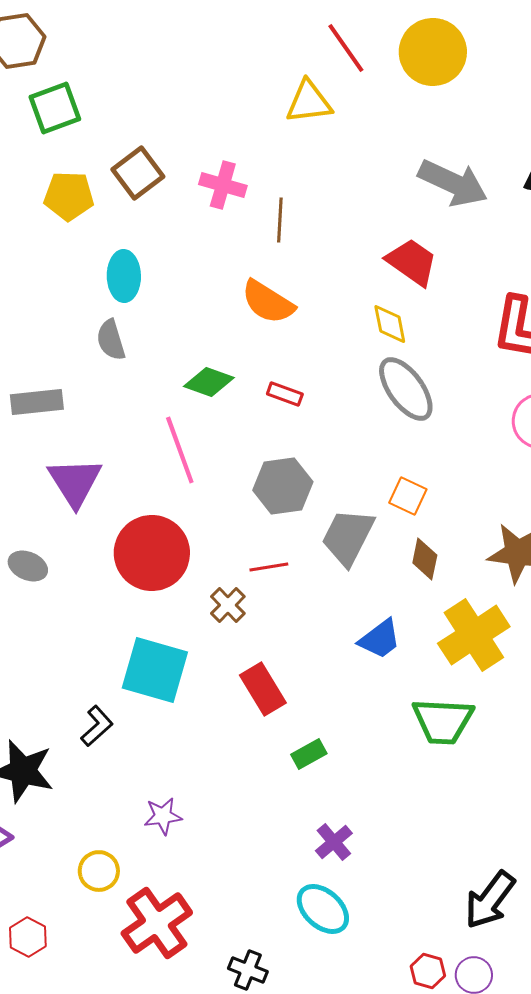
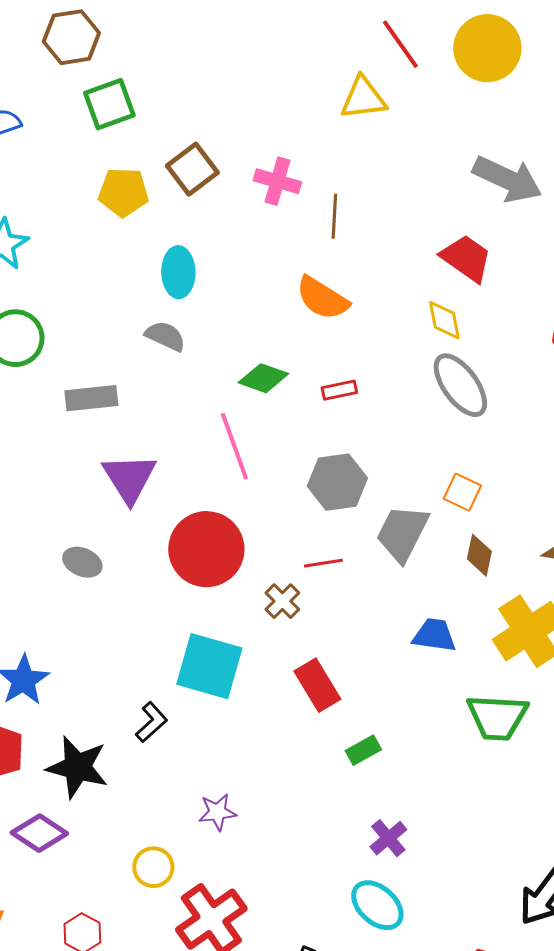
gray semicircle: (111, 340) -> (165, 336), turned 132
red rectangle: (285, 394) -> (339, 390), turned -32
blue trapezoid: (380, 639) -> (434, 635), turned -135

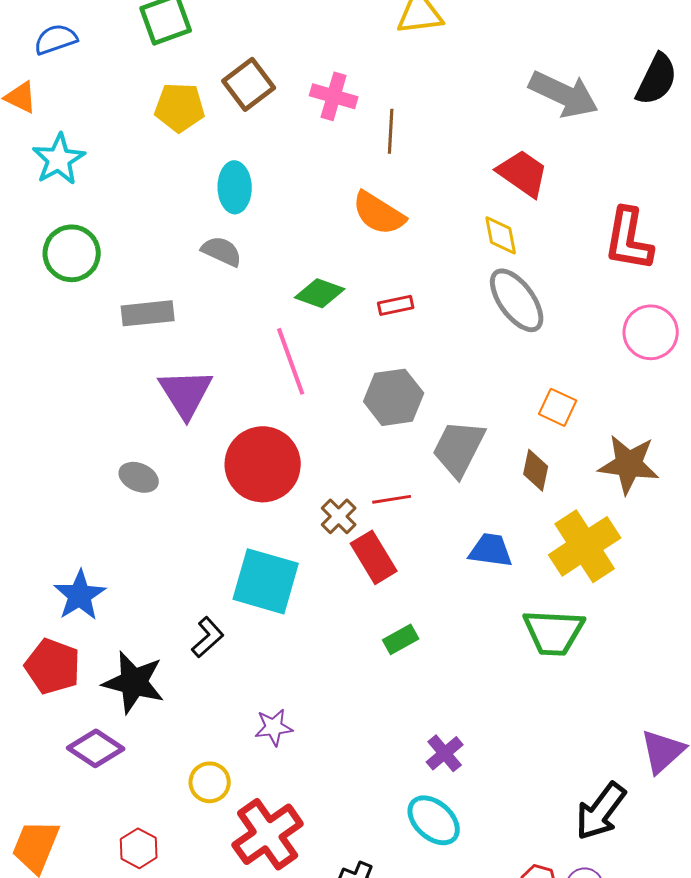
orange square: (462, 492) -> (558, 407), moved
red line: (323, 563) -> (392, 499), moved
red rectangle: (317, 685) -> (374, 557), moved
green rectangle: (363, 750) -> (401, 639), moved

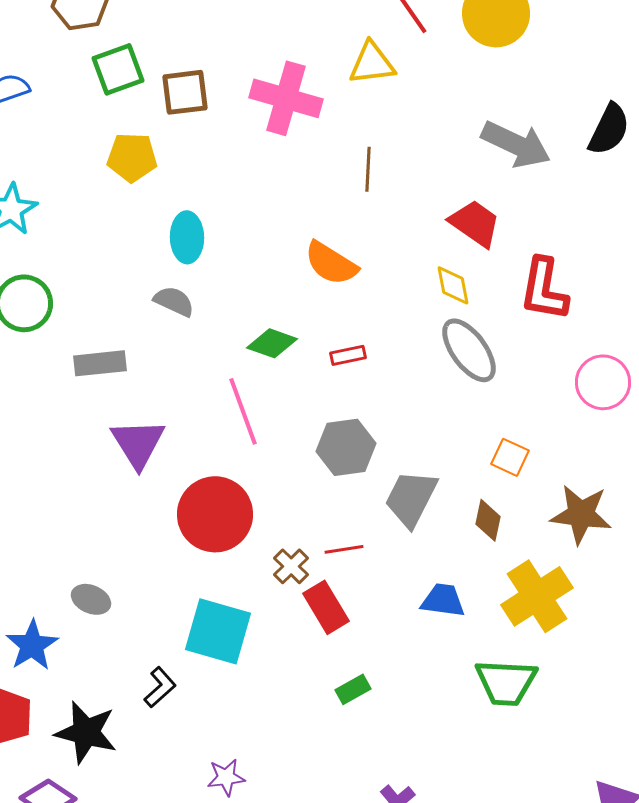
brown square: (249, 84) -> (185, 92), moved, turned 30
pink cross: (334, 96) -> (286, 98), moved, size x1.5
brown line: (391, 131) -> (368, 169), moved
red L-shape: (629, 239) -> (544, 289), moved
gray ellipse: (139, 477) -> (91, 599), moved

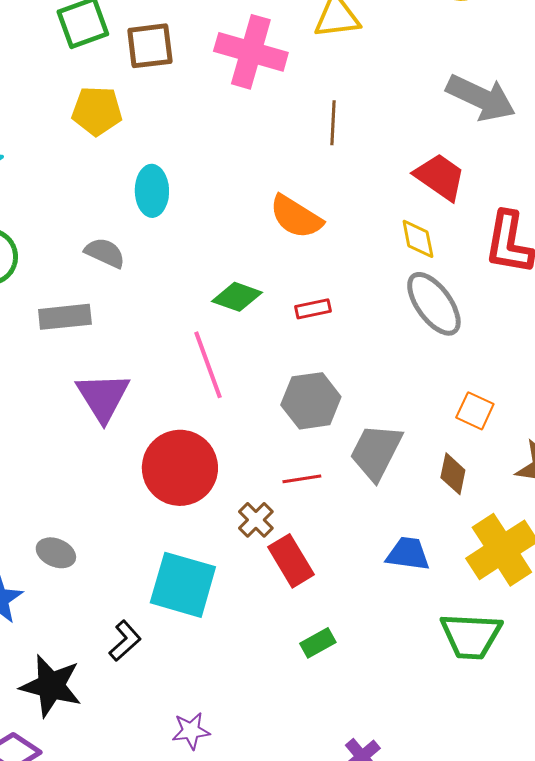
gray semicircle: (174, 301) -> (105, 253), moved
red line: (344, 549) -> (302, 479), moved

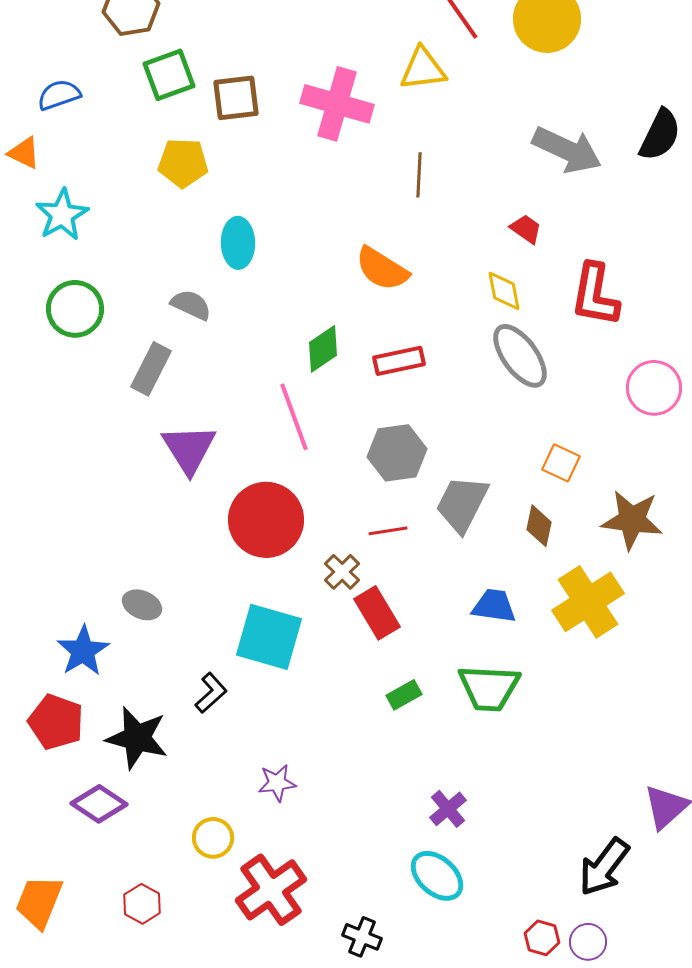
red trapezoid: (440, 177) -> (526, 229), size x0.6
green diamond: (237, 297) -> (323, 349), turned -54
red rectangle: (313, 309) -> (399, 361), size x1.4
gray rectangle: (65, 317) -> (151, 369), turned -57
green trapezoid: (471, 636) -> (489, 688), moved

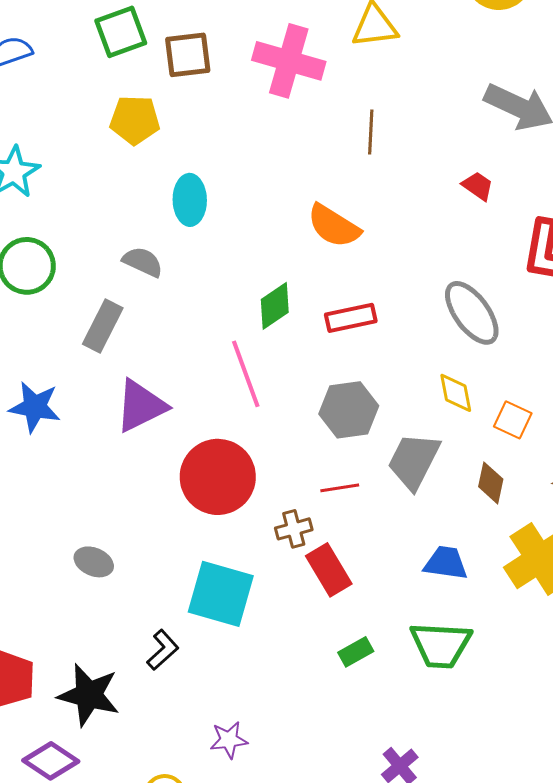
yellow diamond: (504, 291) -> (456, 393), moved
purple triangle: (189, 449) -> (141, 406), turned 36
brown cross: (342, 572) -> (294, 529), turned 30
blue star: (83, 651) -> (35, 407), moved, turned -30

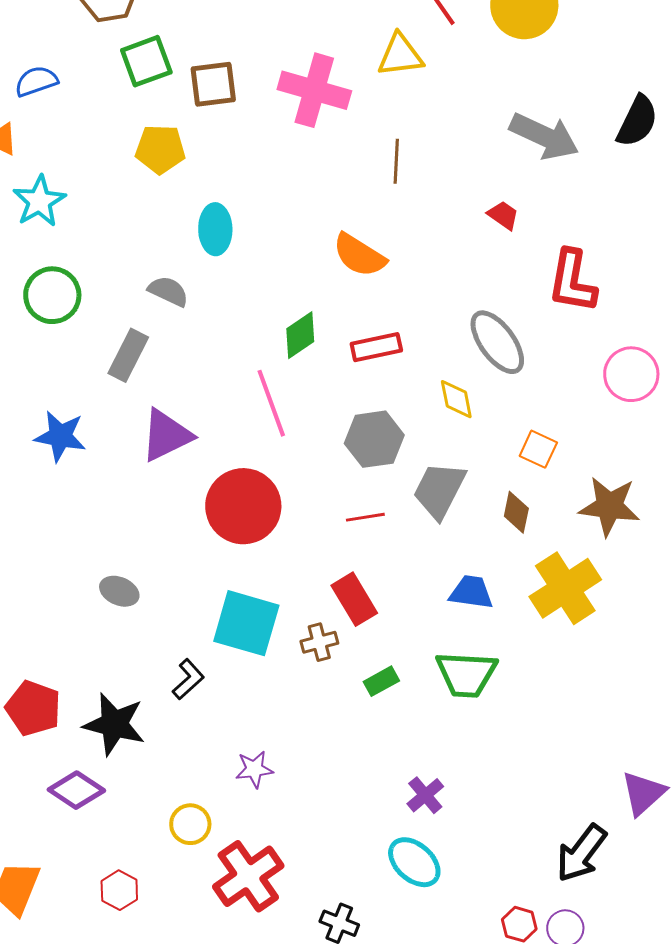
yellow diamond: (456, 393) -> (456, 399), moved
brown cross: (294, 529) -> (319, 642), moved

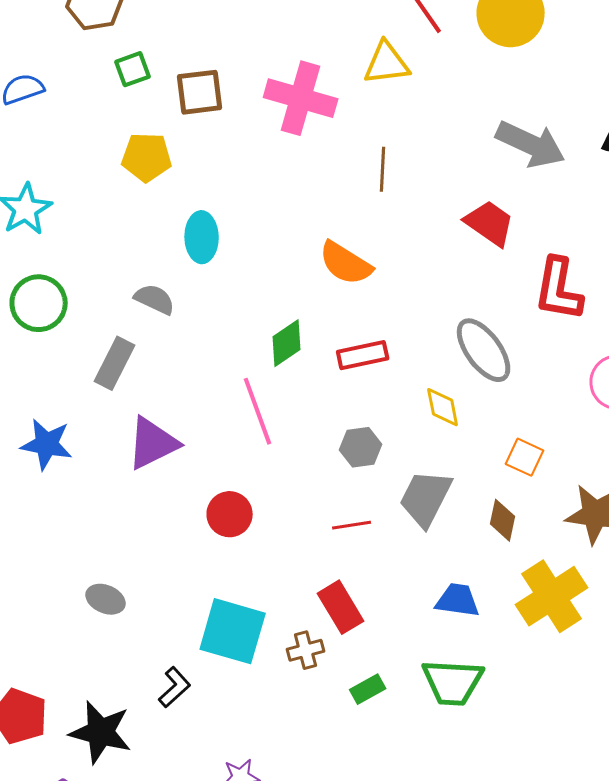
green square: (146, 61) -> (133, 69), size x0.7
red trapezoid: (503, 215) -> (490, 223), size x1.6
gray hexagon: (374, 439) -> (361, 447), size x0.7
red circle: (243, 506) -> (230, 514), size x0.6

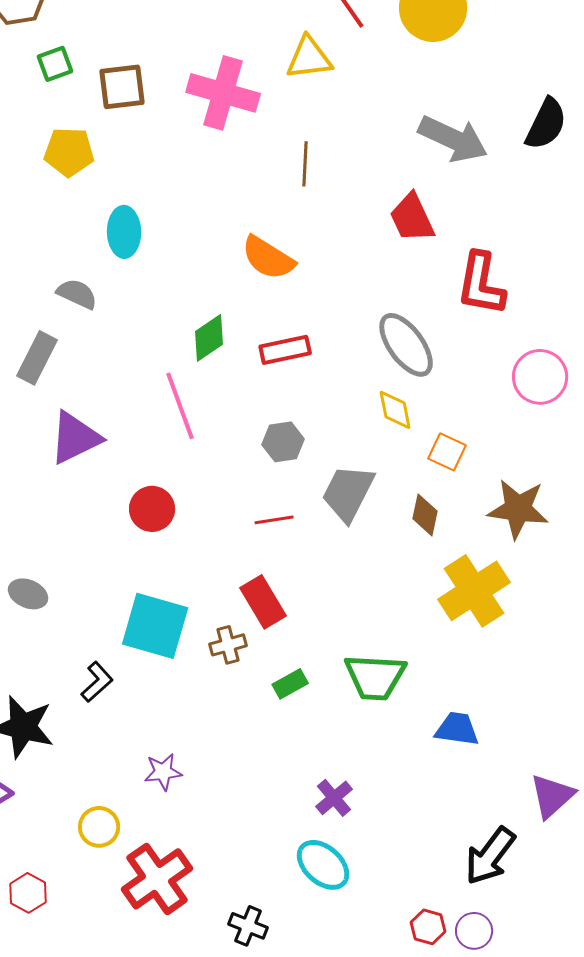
red trapezoid: (490, 223) -> (412, 218), turned -150
yellow diamond: (443, 407) -> (395, 410), moved
blue trapezoid: (458, 600) -> (457, 729), moved

